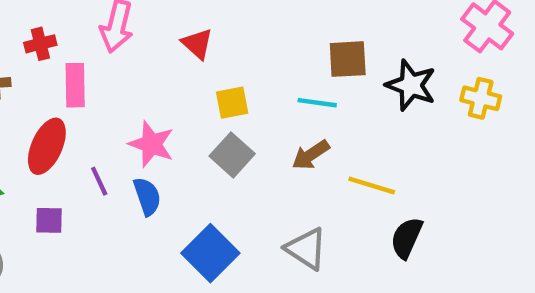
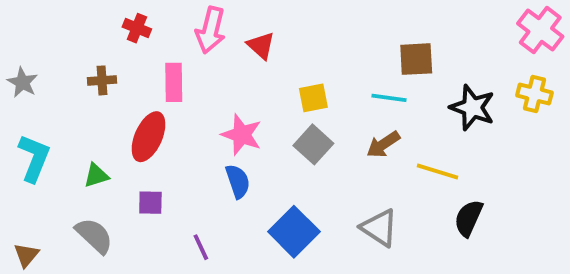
red cross: (40, 44) -> (137, 28), moved, turned 36
red triangle: (197, 44) -> (261, 46), moved
black star: (411, 85) -> (472, 108), moved
purple line: (99, 181) -> (201, 247), moved

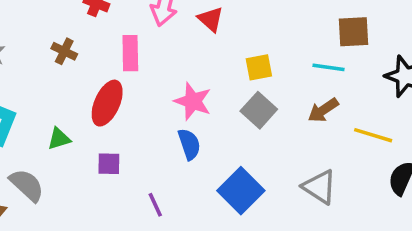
brown cross: (102, 80) -> (64, 51), turned 30
gray semicircle: (94, 236) -> (27, 185), moved

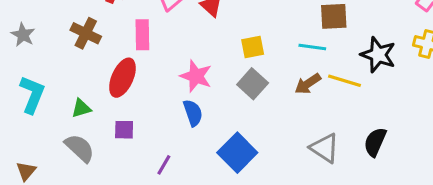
brown cross: (64, 51) -> (86, 33), size x1.4
yellow line: (373, 135) -> (344, 81), moved
gray semicircle: (27, 185) -> (80, 148), moved
gray triangle: (320, 187) -> (325, 148), moved
purple line: (155, 205) -> (164, 165), turned 55

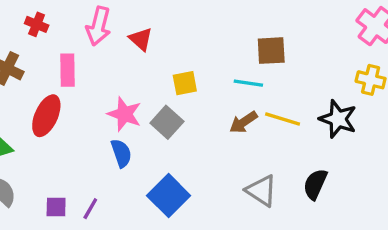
black star: (378, 55) -> (338, 119), moved
gray square: (253, 84) -> (167, 122), moved
purple square: (124, 130) -> (56, 207), moved

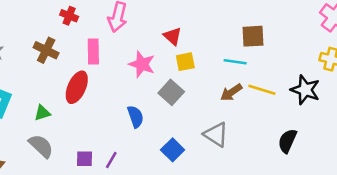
red triangle: (141, 39) -> (173, 36), moved
pink star: (125, 114) -> (142, 64), moved
gray triangle: (261, 191) -> (216, 134), moved
blue square: (169, 196) -> (173, 150), size x0.7

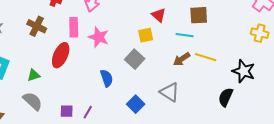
red triangle: (173, 36) -> (159, 15), moved
pink star: (142, 64) -> (99, 37), moved
black star: (305, 90) -> (244, 71), moved

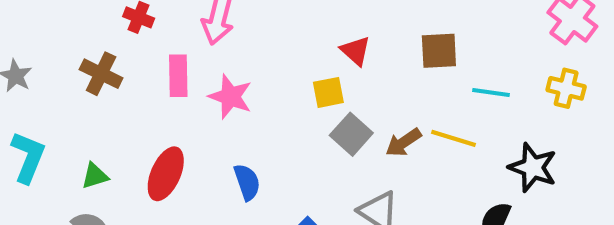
cyan line: (185, 35) -> (491, 92), moved
red ellipse: (61, 55) -> (166, 174), moved
gray square: (135, 59) -> (351, 134), moved

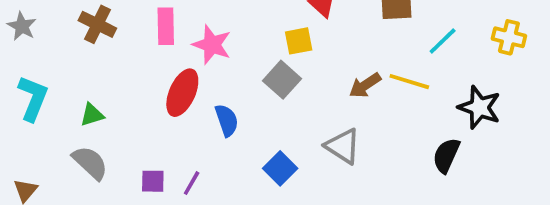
cyan line: (491, 92) -> (443, 41), turned -52
gray square: (351, 134) -> (282, 80), moved
red ellipse: (166, 174) -> (182, 93), moved

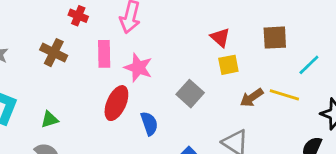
yellow square: (299, 41) -> (228, 65), moved

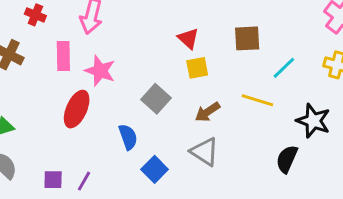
brown arrow: (252, 98) -> (207, 112), moved
blue semicircle: (149, 124) -> (128, 137), moved

